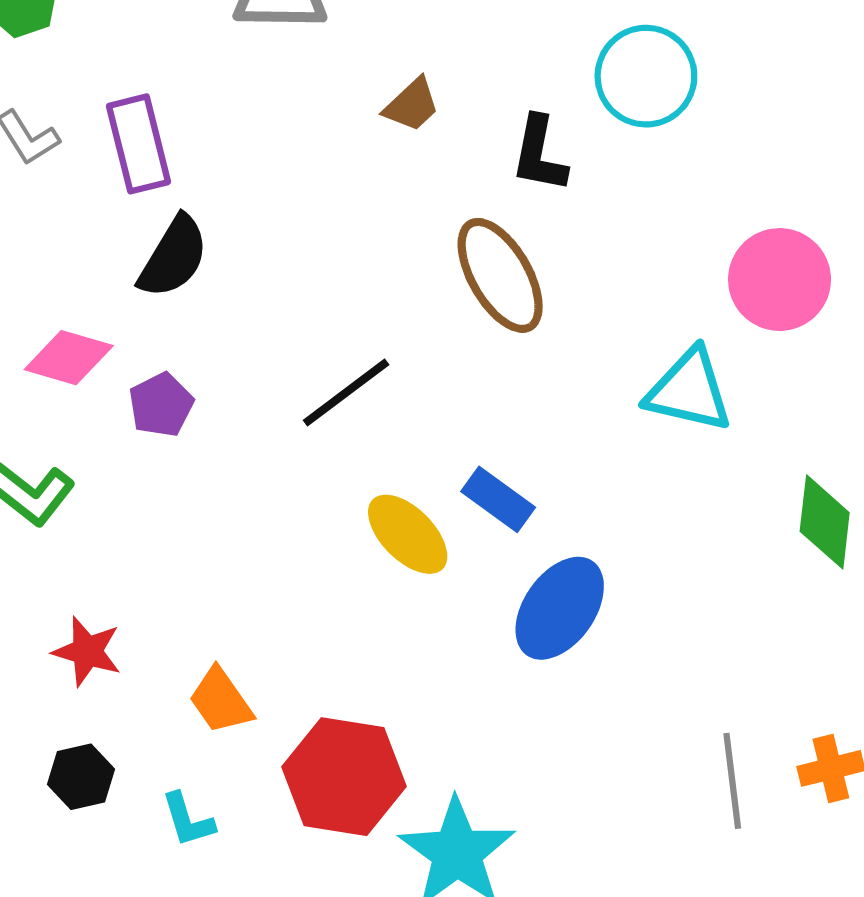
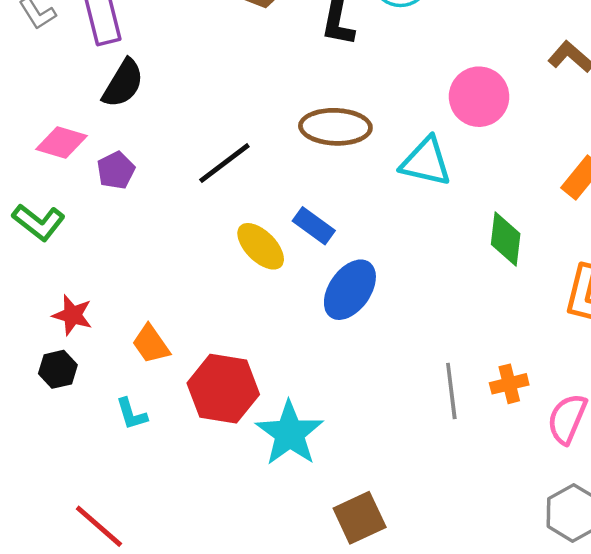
brown ellipse: (500, 275) -> (335, 127), moved, turned -58
black hexagon: (81, 777) -> (58, 369), moved

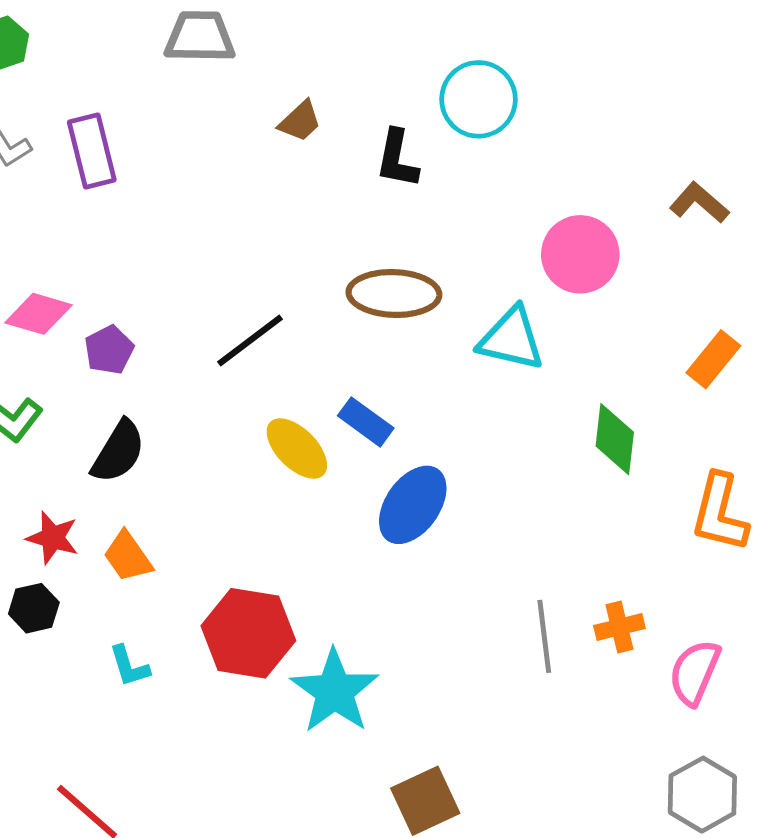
black semicircle: (123, 83) -> (118, 452), moved
orange trapezoid: (151, 344) -> (128, 557), moved

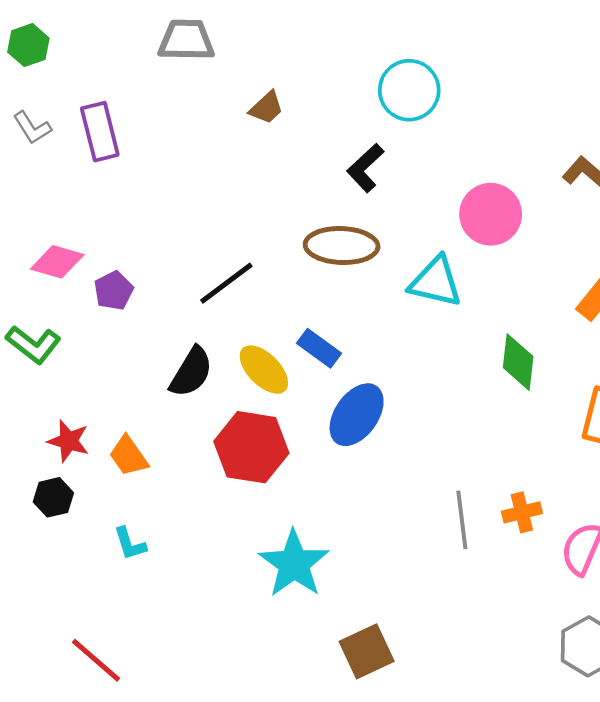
black L-shape: (397, 159) -> (365, 168), moved, turned 36
black semicircle: (118, 452) -> (191, 372), moved
red hexagon: (248, 633) -> (251, 447), moved

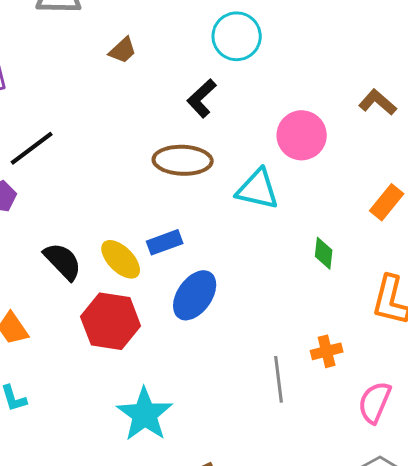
black line: (226, 283) -> (32, 148), moved
blue rectangle: (319, 348) -> (165, 242), turned -56
green diamond: (518, 362) -> (324, 253), size x0.7
black semicircle: (191, 372) -> (63, 261), turned -75
orange cross: (522, 512) -> (327, 351), moved

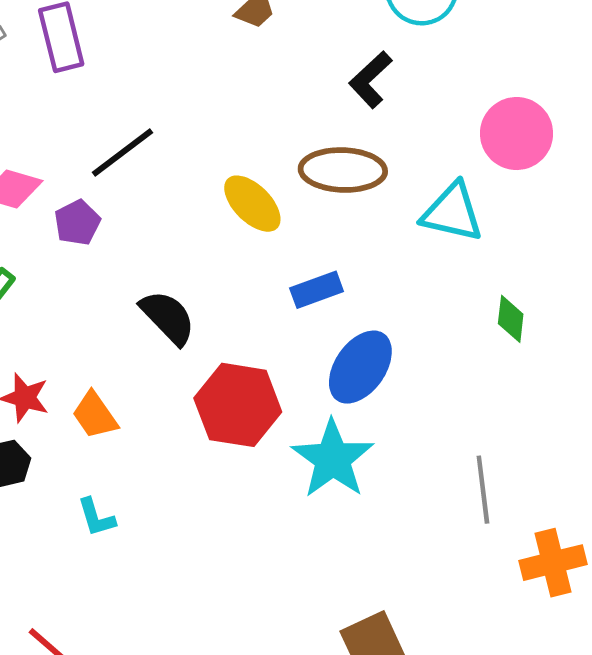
green diamond: (324, 253) -> (511, 319), moved
yellow ellipse: (121, 259) -> (252, 204), moved
orange cross: (327, 351) -> (553, 563), moved, size x1.4
cyan star: (145, 414) -> (333, 459), moved

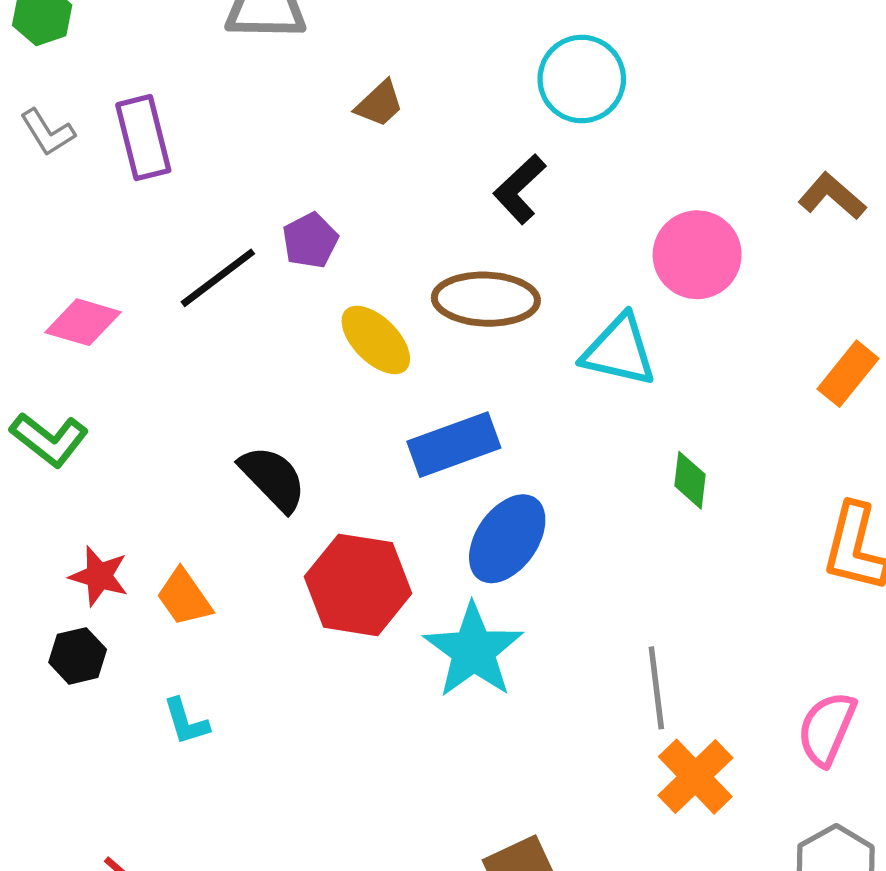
purple pentagon: (77, 223) -> (310, 241), moved
blue rectangle: (317, 290) -> (454, 445), size x1.4
orange cross: (553, 563) -> (695, 777), moved, turned -30

